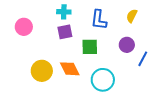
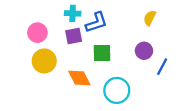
blue L-shape: (99, 20) -> (96, 22), moved, turned -115
pink circle: (24, 27) -> (37, 33), moved
yellow circle: (42, 71) -> (44, 61), moved

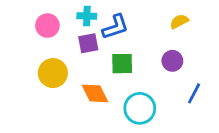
yellow semicircle: (150, 18) -> (179, 21), turned 35
pink circle: (37, 33) -> (47, 26), moved
blue line: (162, 67) -> (194, 93), moved

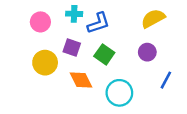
yellow semicircle: (179, 21) -> (153, 18), size x1.5
purple square: (88, 43) -> (72, 47), moved, turned 30
green square: (122, 64) -> (104, 54), turned 36

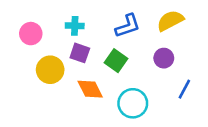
cyan cross: (74, 14) -> (75, 26), moved
pink circle: (40, 22) -> (31, 34), moved
blue L-shape: (98, 23) -> (128, 26), moved

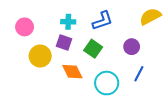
yellow semicircle: (170, 21) -> (150, 17), moved
cyan cross: (75, 26) -> (68, 22), moved
blue line: (184, 89) -> (139, 74), moved

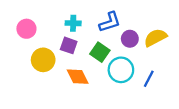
yellow semicircle: (150, 17) -> (155, 38), moved
purple circle: (132, 47) -> (130, 39), moved
cyan circle: (107, 83) -> (121, 70), moved

